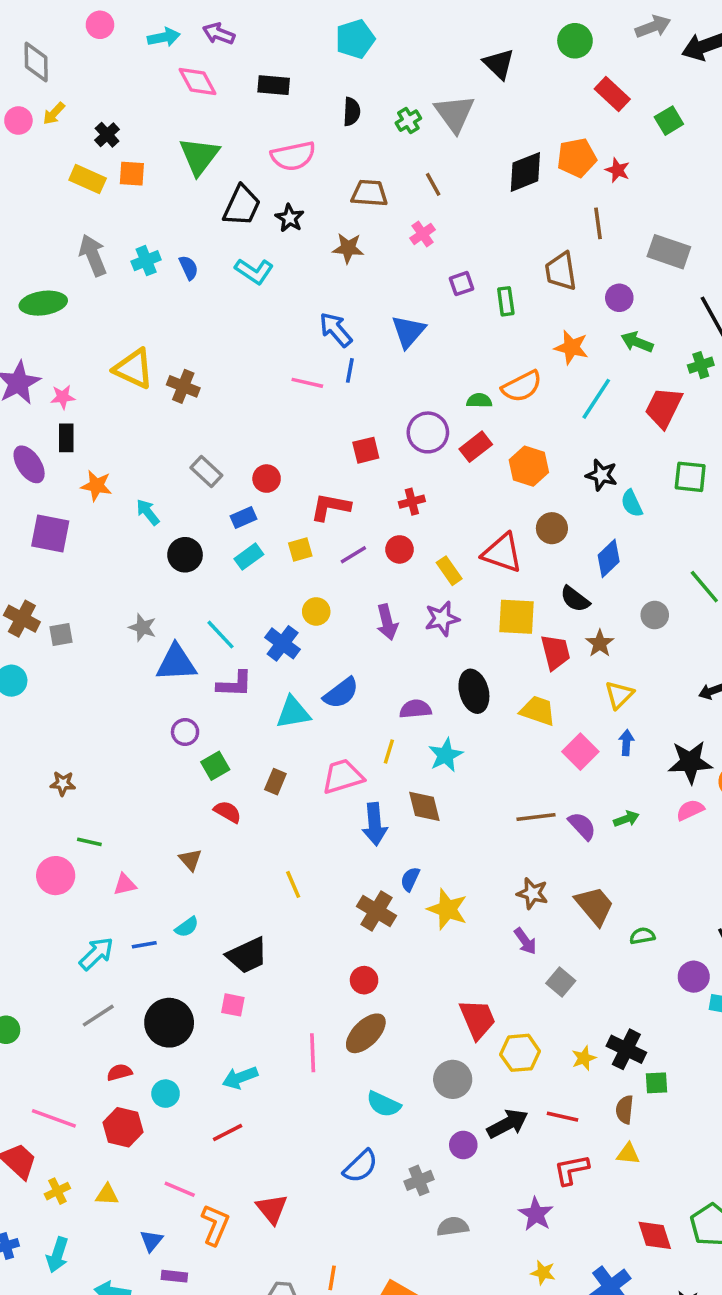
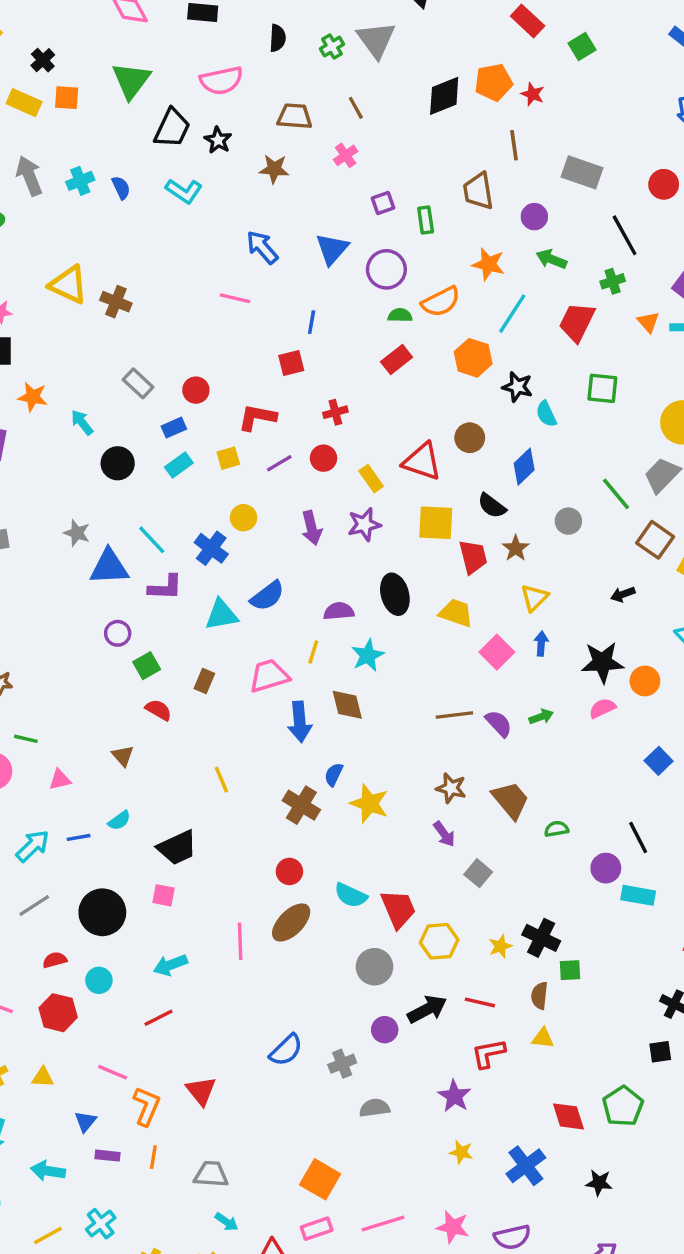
blue line: (350, 370) -> (312, 322), moved
purple circle: (428, 432) -> (386, 269), moved
orange hexagon: (529, 466) -> (473, 358), moved
cyan semicircle: (384, 1104) -> (351, 895), moved
orange line: (332, 1278) -> (153, 1157), moved

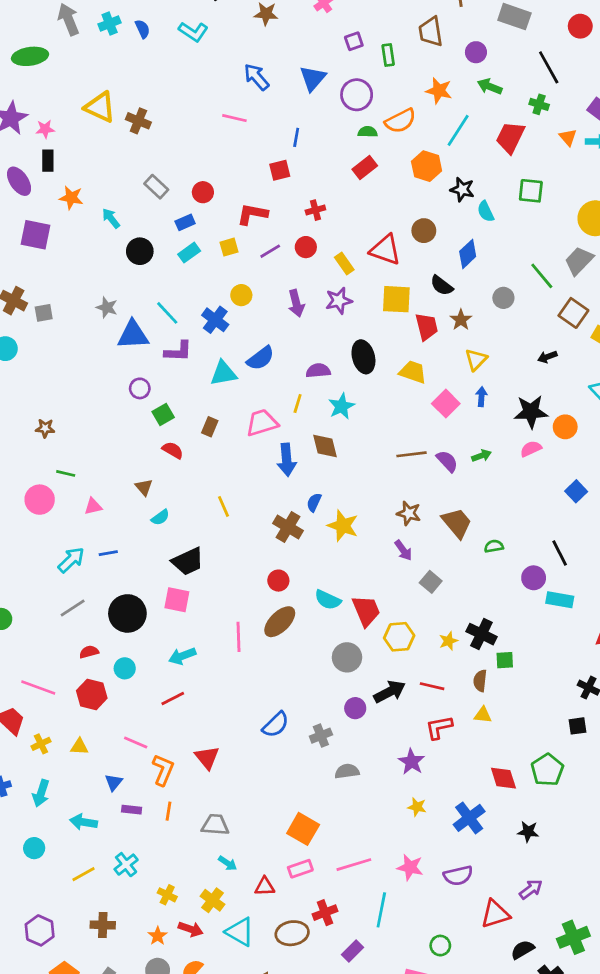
green cross: (613, 281) -> (539, 104), turned 36
cyan semicircle: (119, 820) -> (160, 517), moved
pink square: (164, 895) -> (177, 600), size x1.4

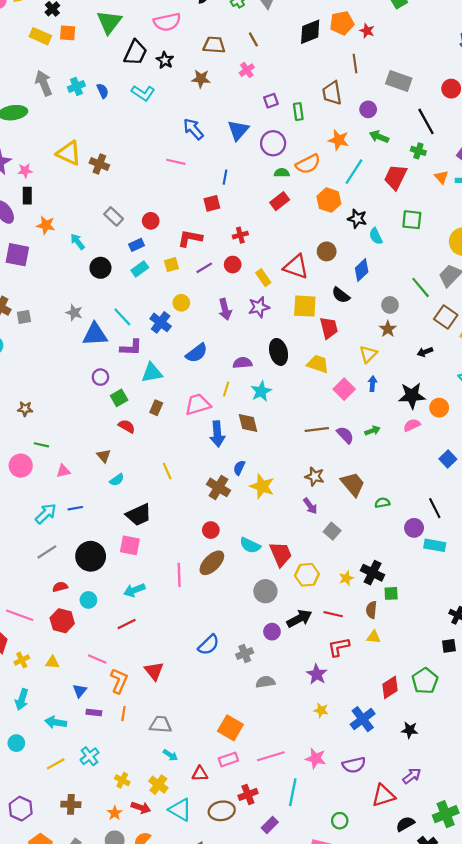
brown star: (461, 320) -> (388, 329), moved
cyan triangle: (223, 373) -> (152, 373), moved
red diamond: (503, 778) -> (390, 687), turned 75

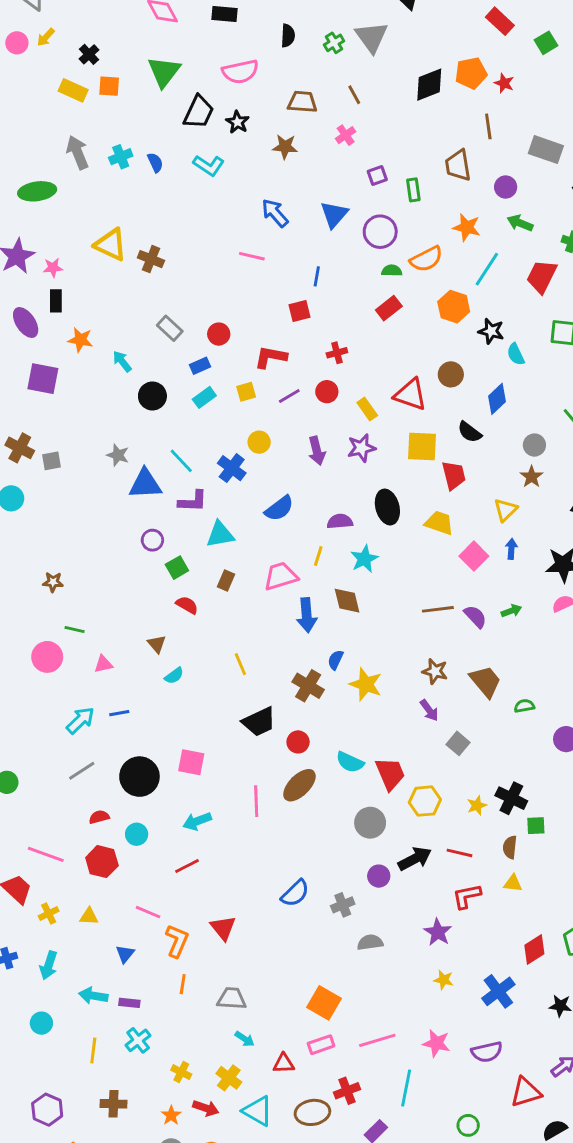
black trapezoid: (139, 515) -> (259, 722), moved
purple rectangle: (94, 713) -> (129, 1003), moved
yellow line: (56, 764) -> (93, 1050), turned -54

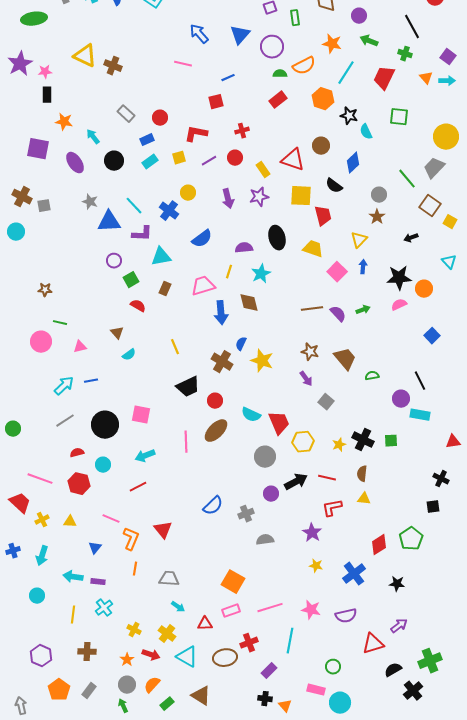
blue line: (317, 276) -> (228, 78), turned 56
purple ellipse: (26, 322) -> (75, 163), moved
green square: (536, 826) -> (391, 441), moved

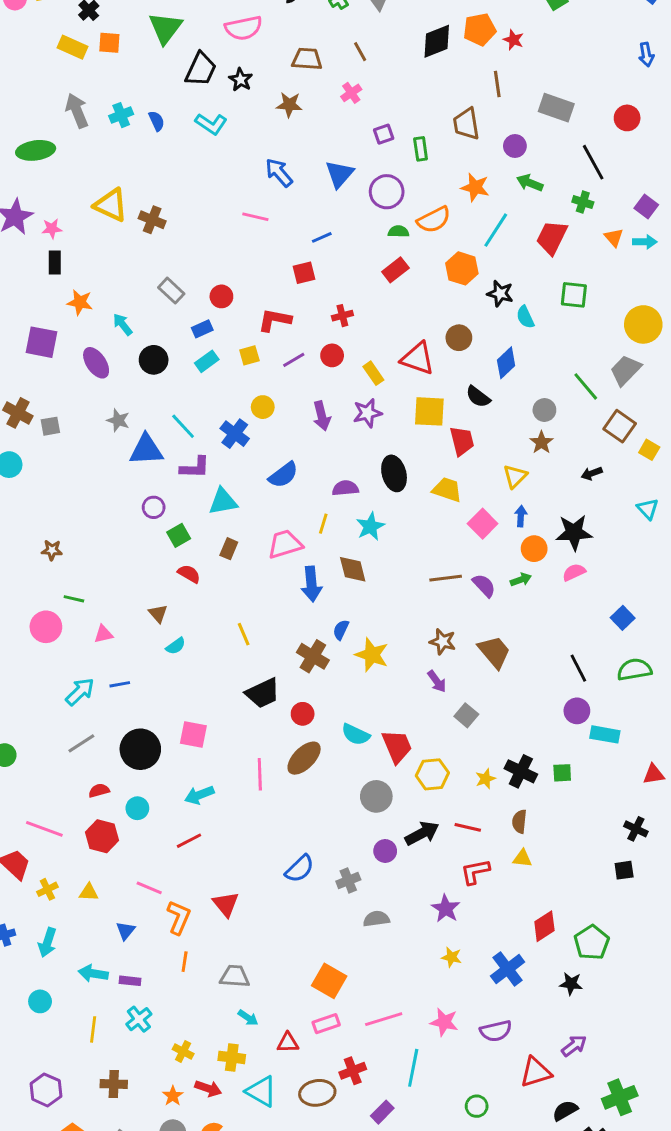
orange circle: (424, 289) -> (534, 549), moved
green semicircle: (372, 376) -> (634, 670), moved, size x1.6
black line: (420, 381) -> (578, 668), moved
green pentagon: (411, 539) -> (592, 942), moved
yellow cross: (167, 634) -> (232, 1057), turned -30

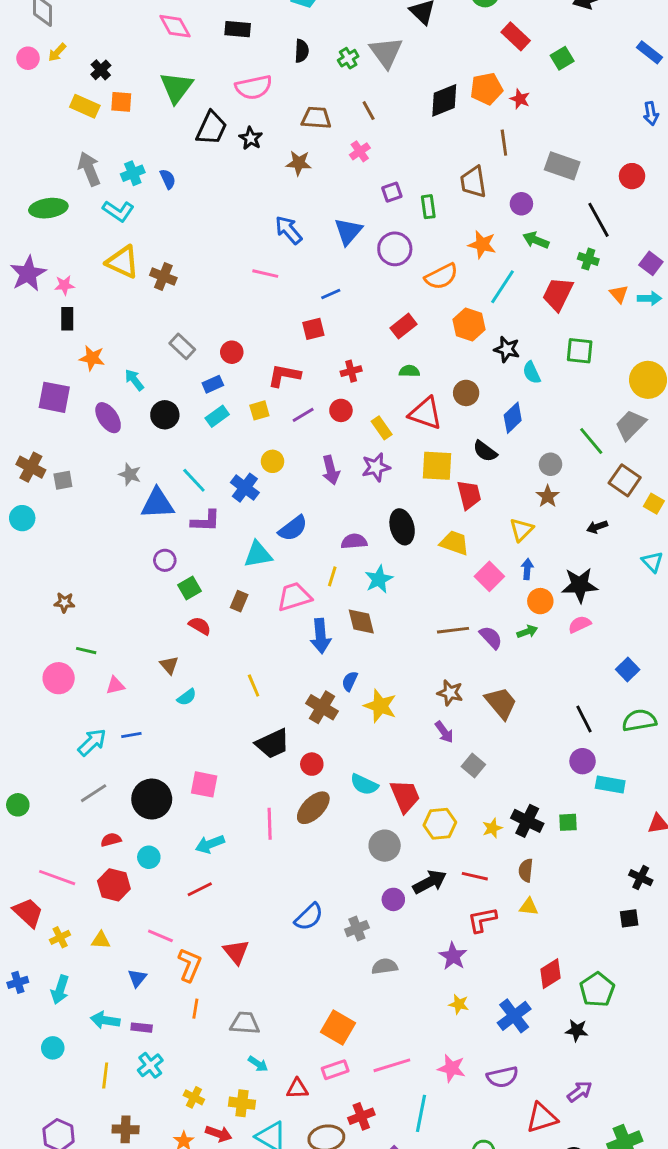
cyan L-shape: (211, 124) -> (118, 211), moved
green semicircle: (398, 232) -> (409, 371), moved
cyan triangle: (223, 501) -> (258, 555), moved

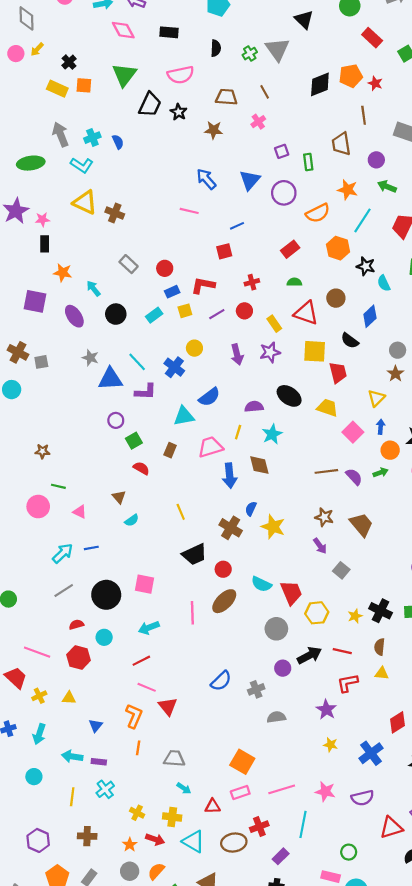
blue rectangle: (213, 384) -> (172, 292), moved
black ellipse: (402, 527) -> (289, 396), turned -40
pink triangle: (115, 685) -> (80, 512), turned 40
pink line: (160, 936) -> (147, 687), moved

